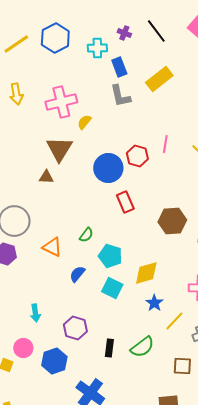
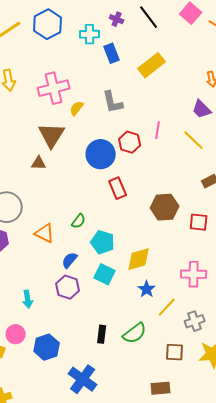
gray L-shape: (120, 96) -> (113, 102), moved
purple hexagon: (75, 328) -> (68, 287), moved

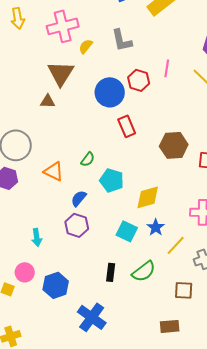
cyan square: (105, 274) -> (127, 231), moved

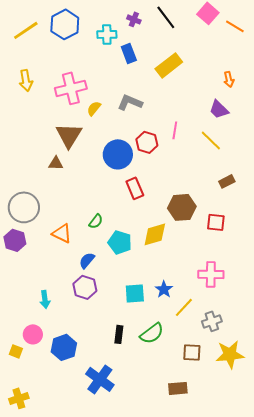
gray L-shape: (122, 40) -> (130, 102), turned 125
yellow diamond: (148, 197) -> (155, 234), moved
cyan square: (127, 231) -> (135, 293), turned -30

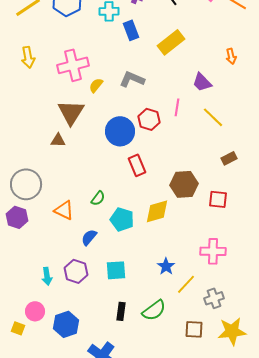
purple trapezoid: (219, 109) -> (202, 82), moved
purple hexagon: (85, 287) -> (76, 271), moved
cyan square: (135, 293) -> (116, 270), moved

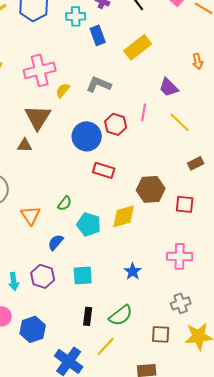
red rectangle: (137, 165) -> (104, 170), turned -50
orange triangle: (64, 210) -> (31, 215), turned 30
yellow line: (186, 284) -> (106, 346), moved

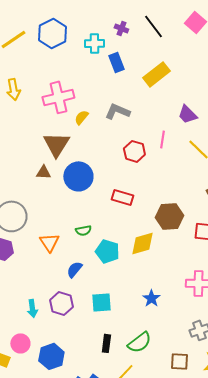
blue circle: (87, 136) -> (78, 176), moved
green semicircle: (65, 203) -> (83, 230), turned 42

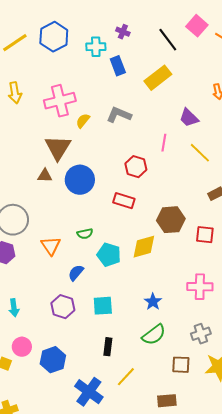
black line: (153, 26) -> (168, 40), moved
red hexagon: (134, 151) -> (136, 167), moved
cyan arrow: (32, 308) -> (14, 308), moved
green semicircle: (139, 342) -> (154, 335), moved

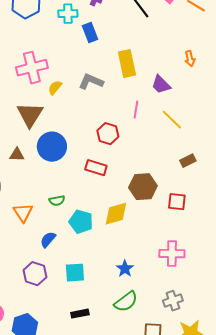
yellow rectangle: (158, 78) -> (127, 64), moved, turned -64
brown triangle: (45, 176) -> (17, 155), moved
black rectangle: (108, 347) -> (80, 314), turned 72

